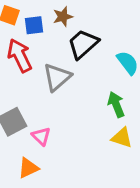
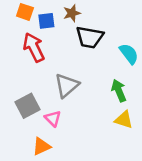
black trapezoid: (83, 44) -> (90, 37), turned -128
gray triangle: (57, 77) -> (67, 85), moved

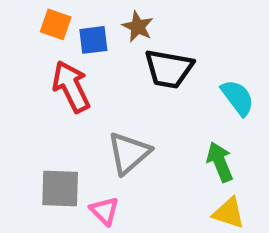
brown star: (72, 13) -> (138, 27), turned -30
gray square: (27, 106) -> (60, 189), turned 30

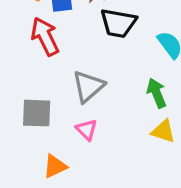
pink triangle: (104, 211) -> (87, 130), moved

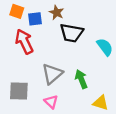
green arrow: (157, 93) -> (81, 79), moved

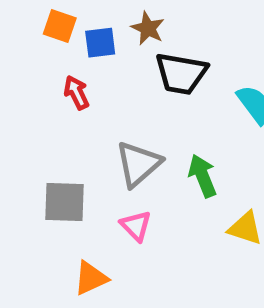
red arrow: (24, 42) -> (76, 93), size x0.6

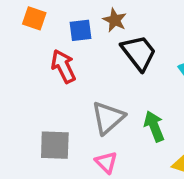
orange square: (60, 26) -> (34, 18), moved
black trapezoid: (181, 74) -> (139, 53), turned -138
red arrow: (76, 93) -> (63, 66), size x1.4

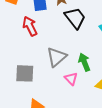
pink triangle: (106, 162) -> (71, 79), moved

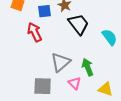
gray square: (25, 73) -> (43, 86), moved

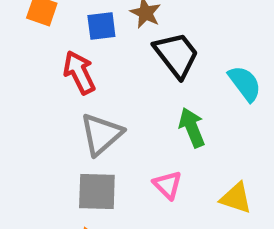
gray triangle: (61, 62) -> (101, 134), moved
green arrow: (88, 67) -> (192, 128), moved

